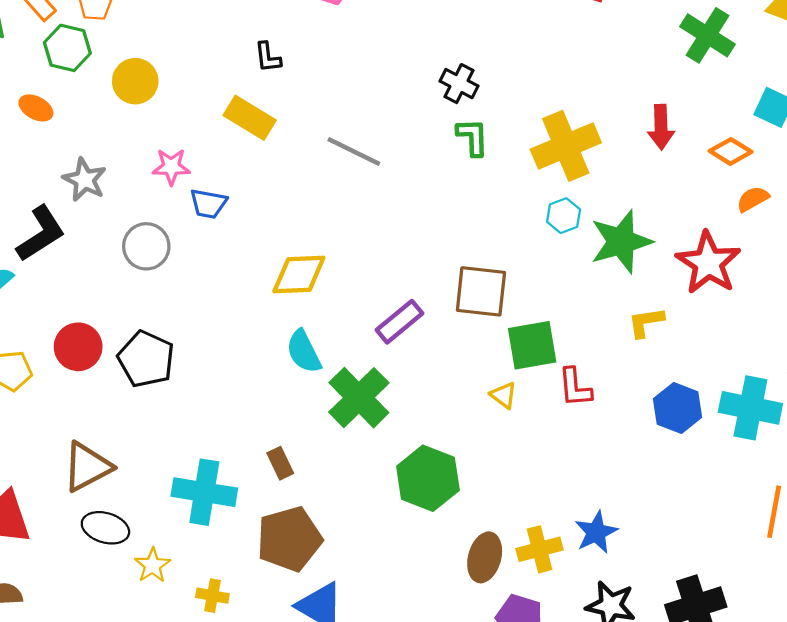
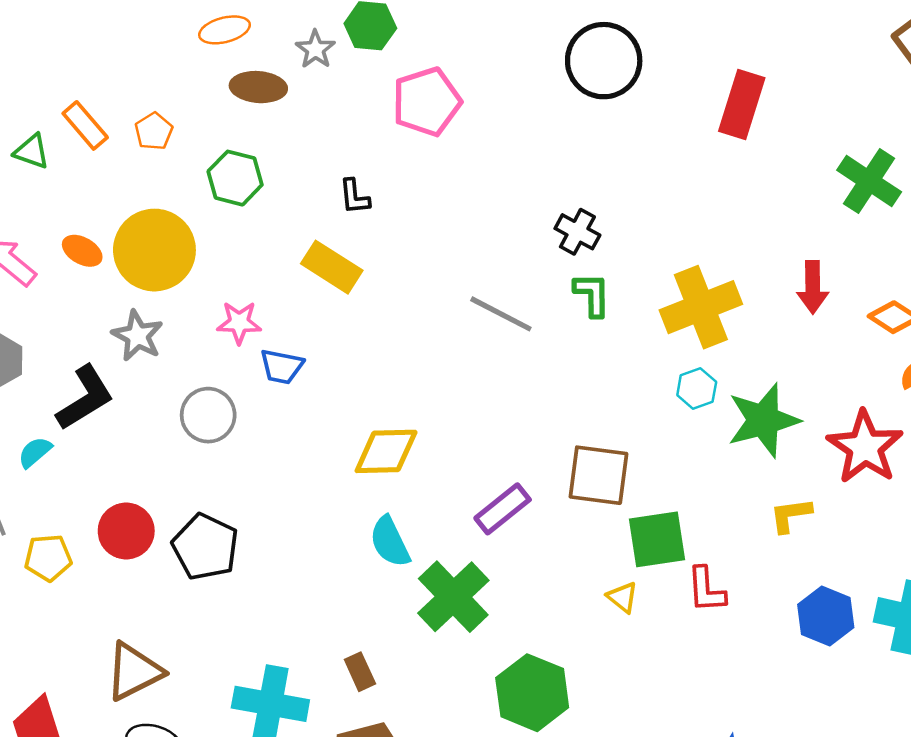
green hexagon: (67, 48) -> (235, 178), moved
yellow circle: (135, 81) -> (154, 250), moved, size x1.5
gray line: (354, 151) -> (501, 314), moved

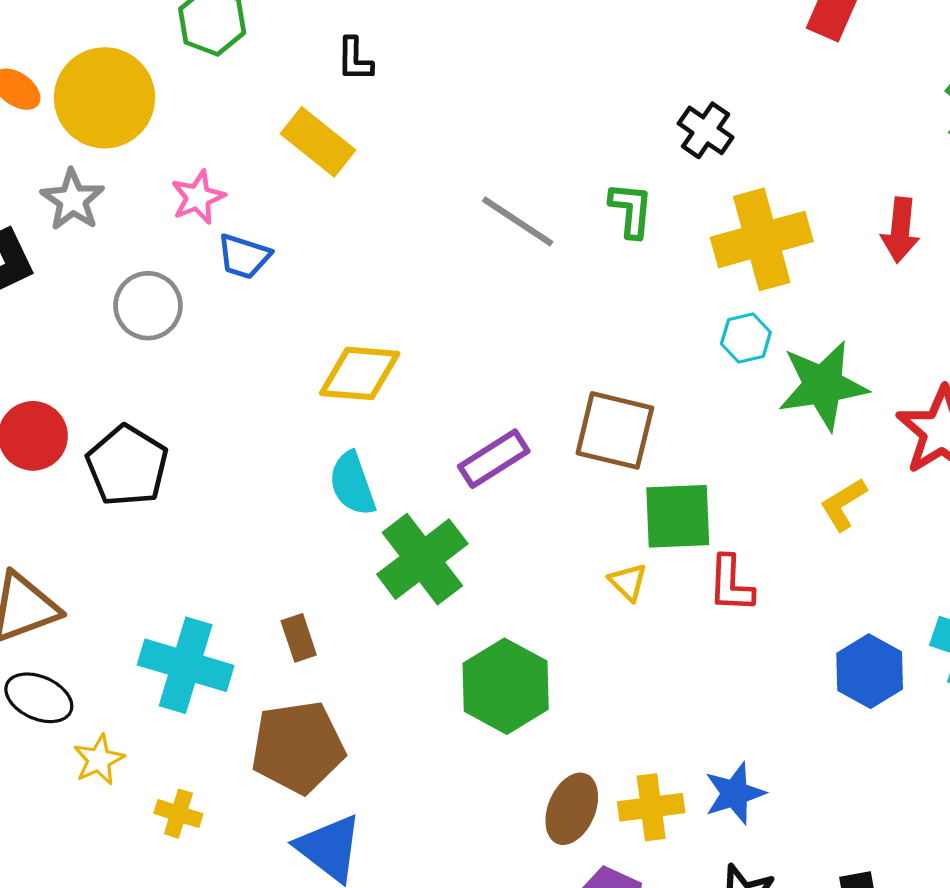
black cross: (577, 232) -> (706, 130), moved
pink star: (239, 323) -> (198, 197), turned -30
yellow L-shape: (791, 515) -> (843, 504), turned -30
blue hexagon: (826, 616) -> (870, 671), moved

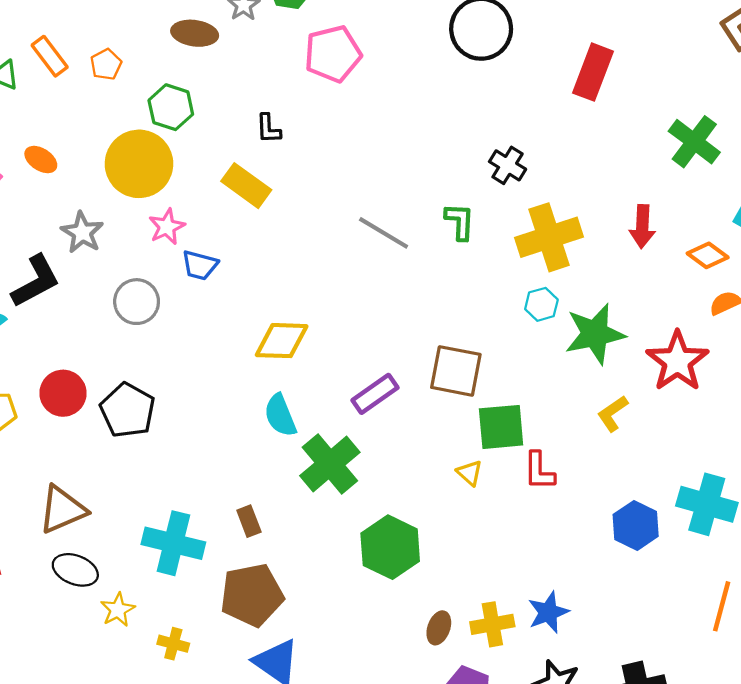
yellow circle: (105, 98) -> (139, 164), moved
brown ellipse: (572, 809) -> (439, 628), size x0.7

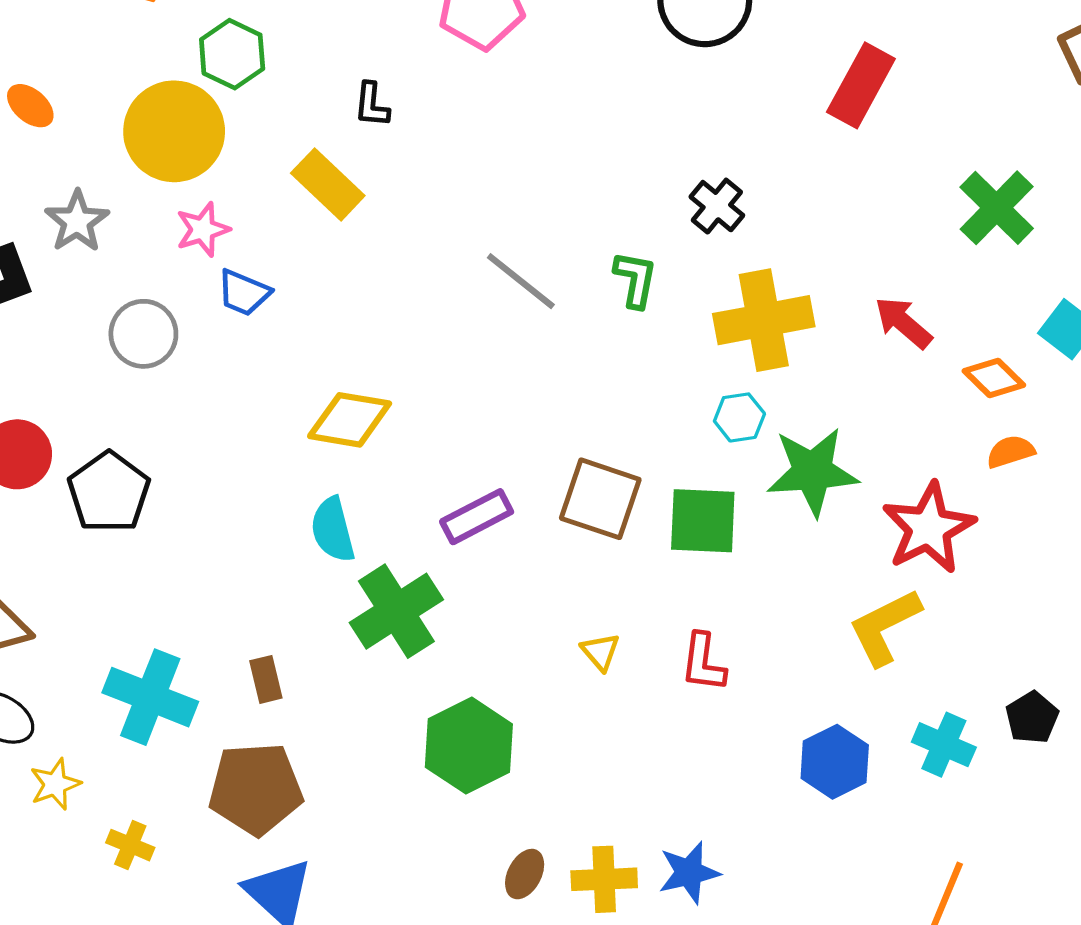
red arrow: (642, 226) -> (903, 323), turned 120
yellow L-shape: (613, 414) -> (885, 627), moved, size x1.5
green square: (501, 427) -> (703, 521), moved
cyan cross: (707, 504) -> (944, 745), size x0.7

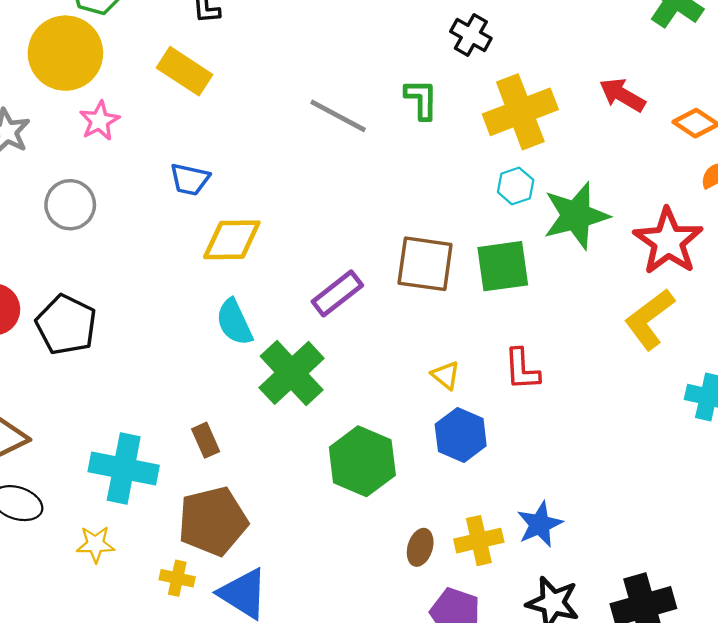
blue trapezoid: (244, 293) -> (190, 179), moved
blue hexagon: (835, 762) -> (461, 435), moved
yellow star: (55, 784) -> (95, 544), moved, turned 30
yellow cross: (130, 845) -> (177, 578), moved

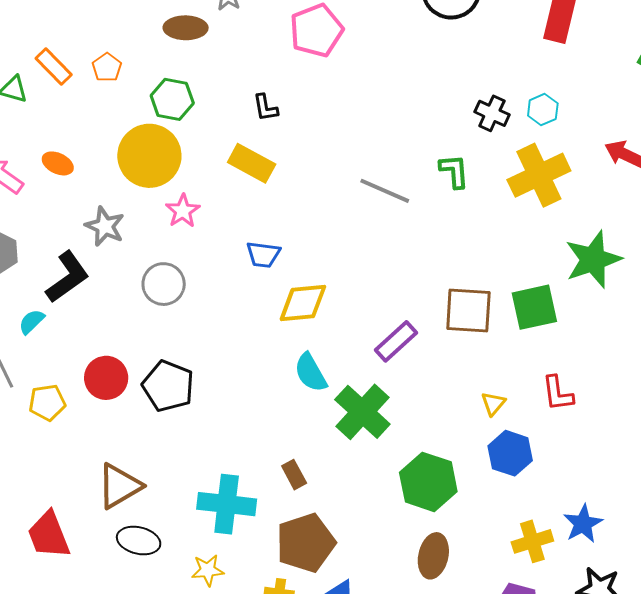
cyan hexagon: (516, 186) -> (543, 110), moved
yellow triangle: (446, 375) -> (493, 404), turned 36
brown ellipse: (420, 547) -> (433, 556), moved, size x1.4

